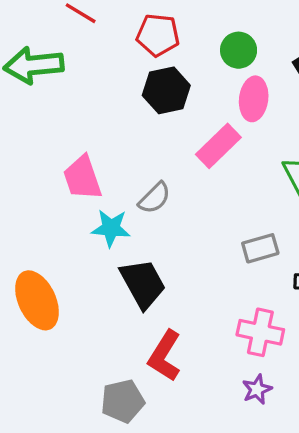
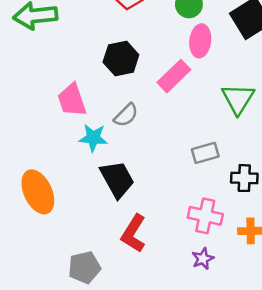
black hexagon: (166, 90) -> (121, 58), moved
gray pentagon: (123, 401) -> (84, 267), moved

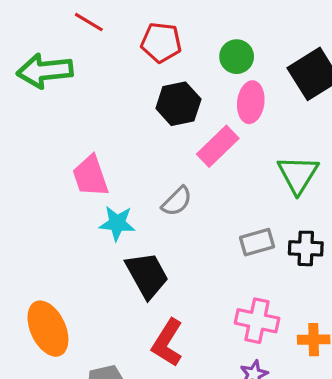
black hexagon: (121, 58) -> (178, 104), moved
gray semicircle: (126, 115) -> (177, 201), moved
black cross: (244, 178) -> (306, 248), moved
orange ellipse: (38, 192) -> (48, 329), moved

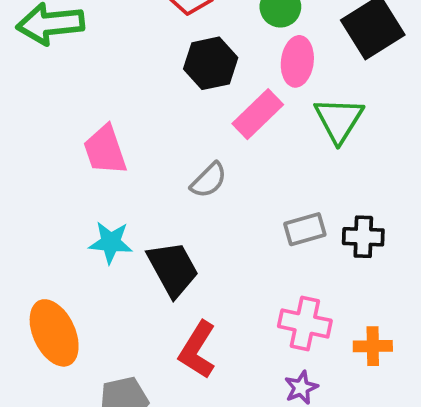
green triangle: (298, 175) -> (339, 120), moved
cyan star: (117, 223) -> (111, 242), moved

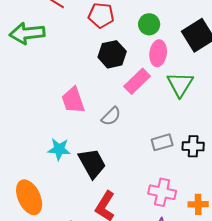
pink trapezoid: (105, 150) -> (73, 100), moved

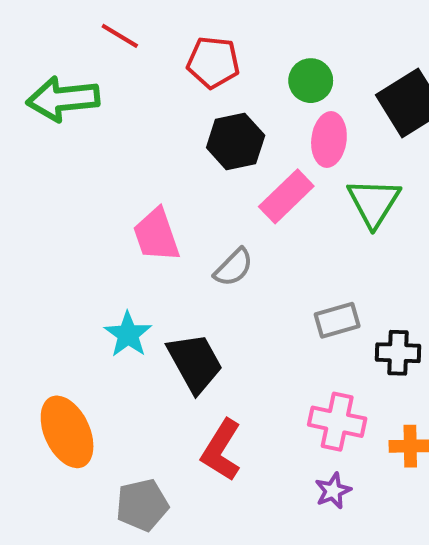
black cross: (193, 146) -> (398, 353), moved
cyan star: (59, 149) -> (128, 334), turned 30

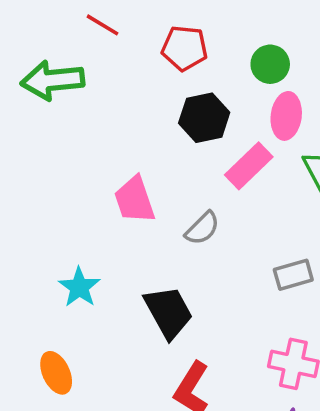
cyan star: (128, 334) -> (79, 287), moved
orange ellipse: (67, 432) -> (56, 373), size x0.7

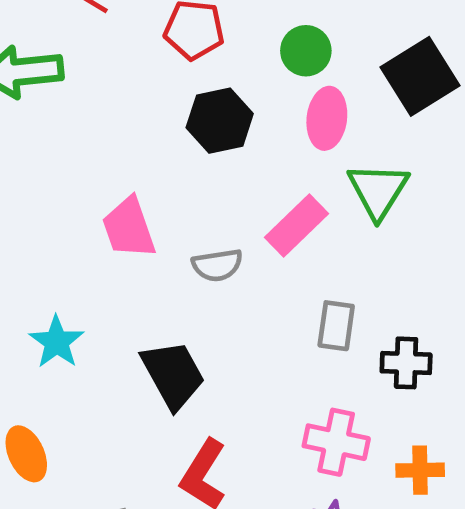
pink rectangle: (249, 166) -> (297, 225), moved
gray semicircle: (202, 228) -> (217, 265), turned 36
gray rectangle: (293, 275) -> (336, 326), turned -66

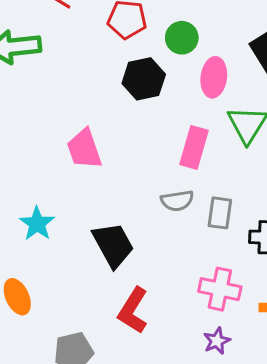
green circle: (306, 51) -> (182, 38), moved
pink rectangle: (297, 225) -> (194, 147), turned -30
gray semicircle: (217, 265) -> (177, 201), moved

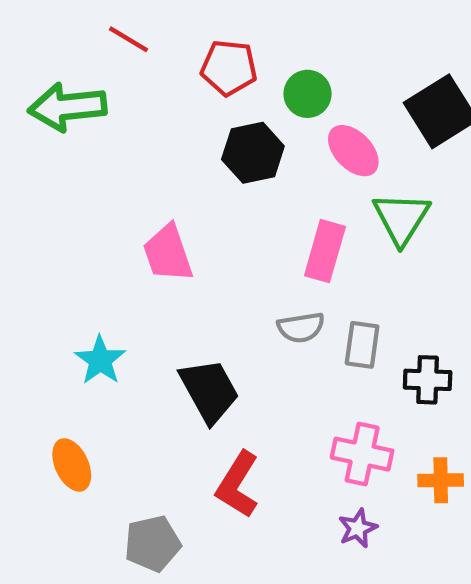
pink ellipse: (214, 77) -> (353, 151), turned -51

